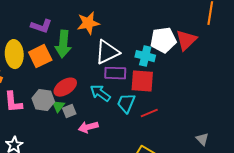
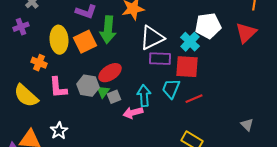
red triangle: (186, 40) -> (246, 33), moved
cyan cross: (145, 56) -> (190, 42), turned 30
cyan arrow: (100, 93) -> (144, 96), moved, turned 50

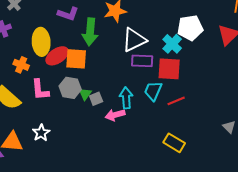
orange square: (85, 42) -> (76, 59), moved, turned 30
red ellipse: (110, 73) -> (57, 56), moved

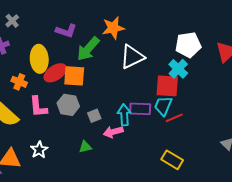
green arrow: (90, 32) -> (88, 49), turned 36
cyan cross: (172, 44) -> (178, 69), moved
purple rectangle: (142, 61) -> (140, 109), moved
cyan trapezoid: (153, 91) -> (163, 106), moved
green triangle: (85, 94) -> (85, 147), moved, turned 40

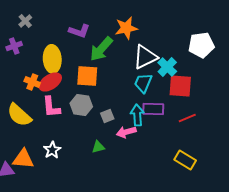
cyan cross: (178, 69) -> (167, 67), moved
red ellipse: (55, 73) -> (50, 82), moved
cyan trapezoid: (163, 106) -> (143, 83), moved

